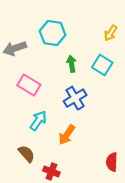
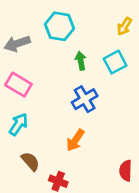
cyan square: (102, 65) -> (115, 62), turned 30
pink rectangle: (29, 85) -> (18, 85), moved
cyan arrow: (38, 121) -> (18, 124), moved

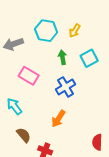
yellow arrow: (124, 26) -> (75, 31), moved
pink rectangle: (18, 85) -> (29, 76), moved
cyan arrow: (18, 124) -> (14, 106), turned -72

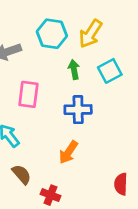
yellow arrow: (75, 31) -> (91, 34), size x1.5
pink rectangle: (29, 76) -> (28, 94), turned 66
blue cross: (66, 87) -> (78, 110), turned 30

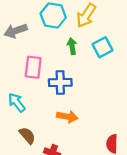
blue cross: (78, 110) -> (60, 83), moved
orange arrow: (68, 152) -> (67, 117), turned -114

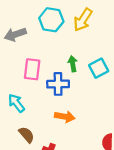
green arrow: (72, 46) -> (73, 64), moved
cyan square: (103, 47) -> (99, 68), moved

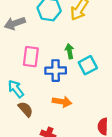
cyan square: (99, 68) -> (88, 65), moved
brown semicircle: (26, 135) -> (26, 109), moved

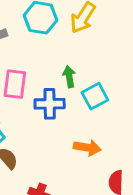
orange arrow: (62, 102) -> (87, 148), moved

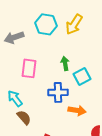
blue cross: (50, 104) -> (58, 92), moved

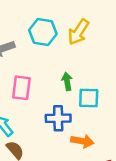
cyan square: (82, 76) -> (89, 98), turned 30

